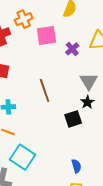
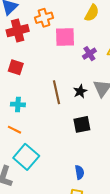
black star: (87, 102) -> (80, 91), moved

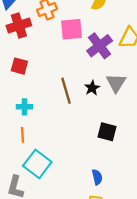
purple cross: (89, 54) -> (100, 46), size x1.6
black square: (82, 124) -> (107, 132), moved, turned 30
orange line: (14, 130) -> (22, 135), turned 64

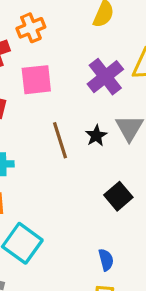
pink square: (71, 29) -> (36, 80), moved
black square: (107, 132) -> (118, 196), turned 36

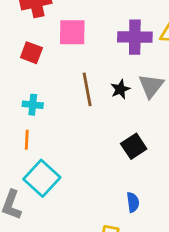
purple cross: (105, 77) -> (135, 37), turned 32
blue semicircle: (106, 260) -> (133, 202), moved

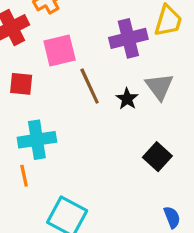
brown line: (87, 89) -> (90, 86), moved
cyan cross: (33, 105) -> (37, 140), size x1.6
orange line: (27, 140) -> (24, 176), moved

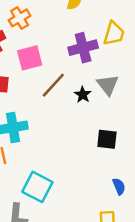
brown line: (90, 86) -> (53, 85), turned 68
black square: (157, 157) -> (107, 139), turned -35

